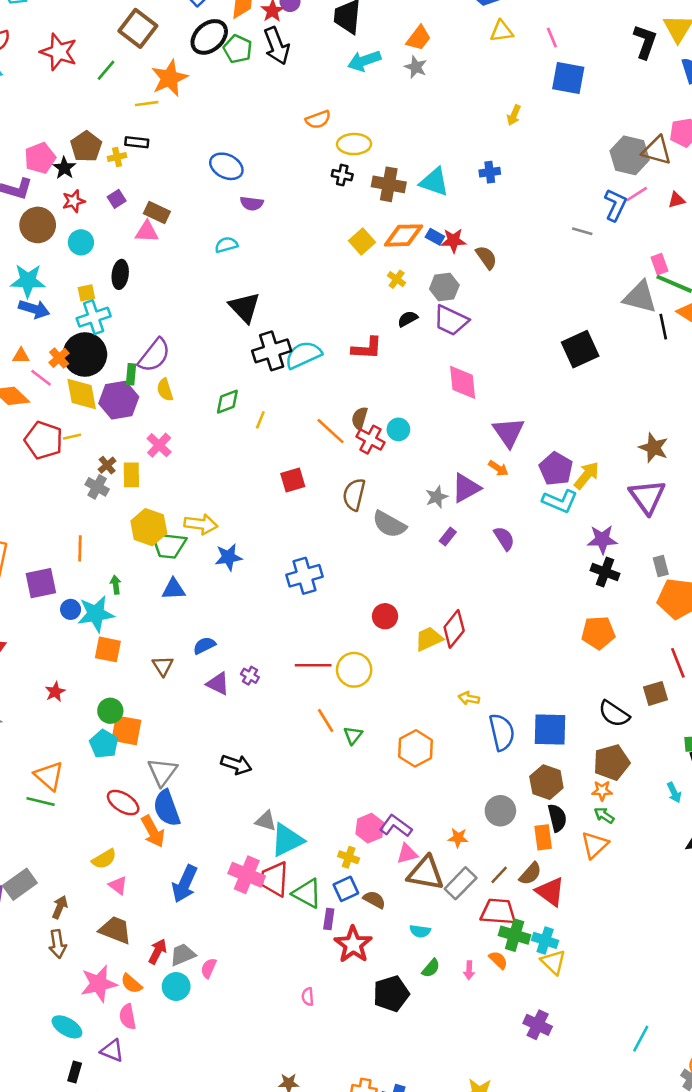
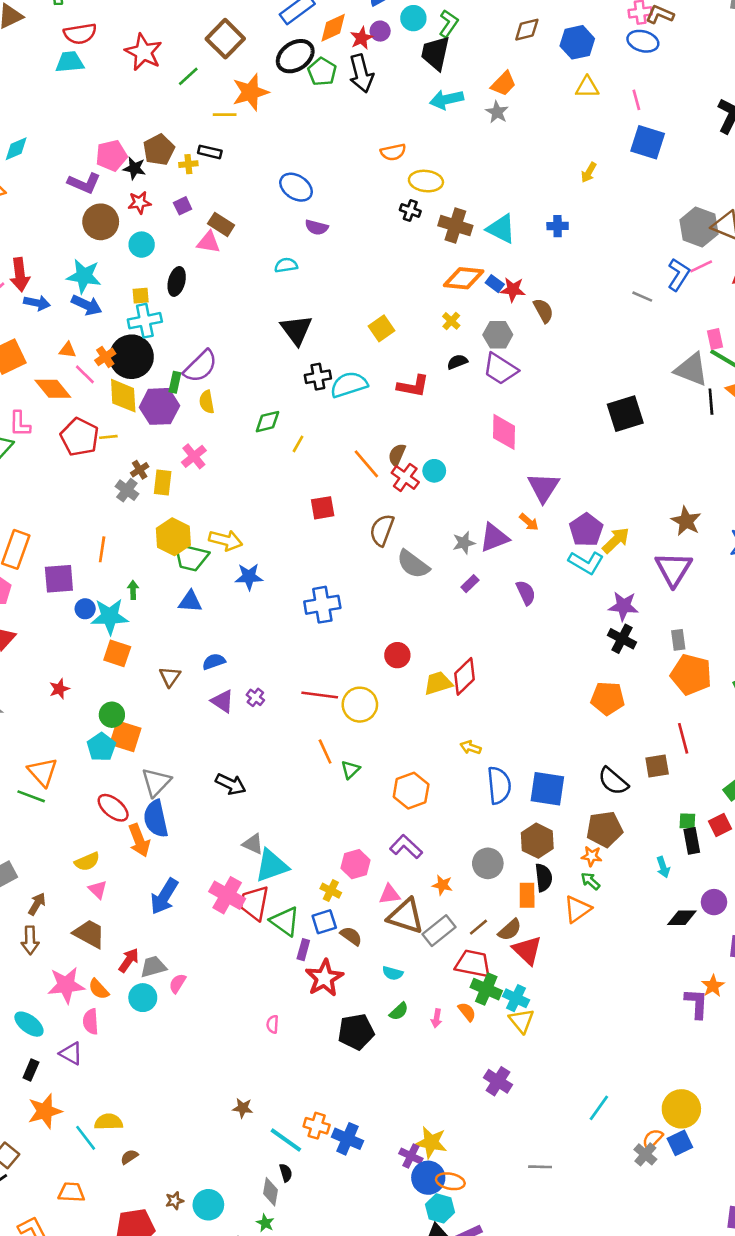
black star: (64, 168) -> (134, 168), turned -30
yellow square: (362, 241) -> (382, 328), moved
black cross: (272, 351) -> (318, 377), size x0.7
purple L-shape: (396, 826) -> (406, 847), moved

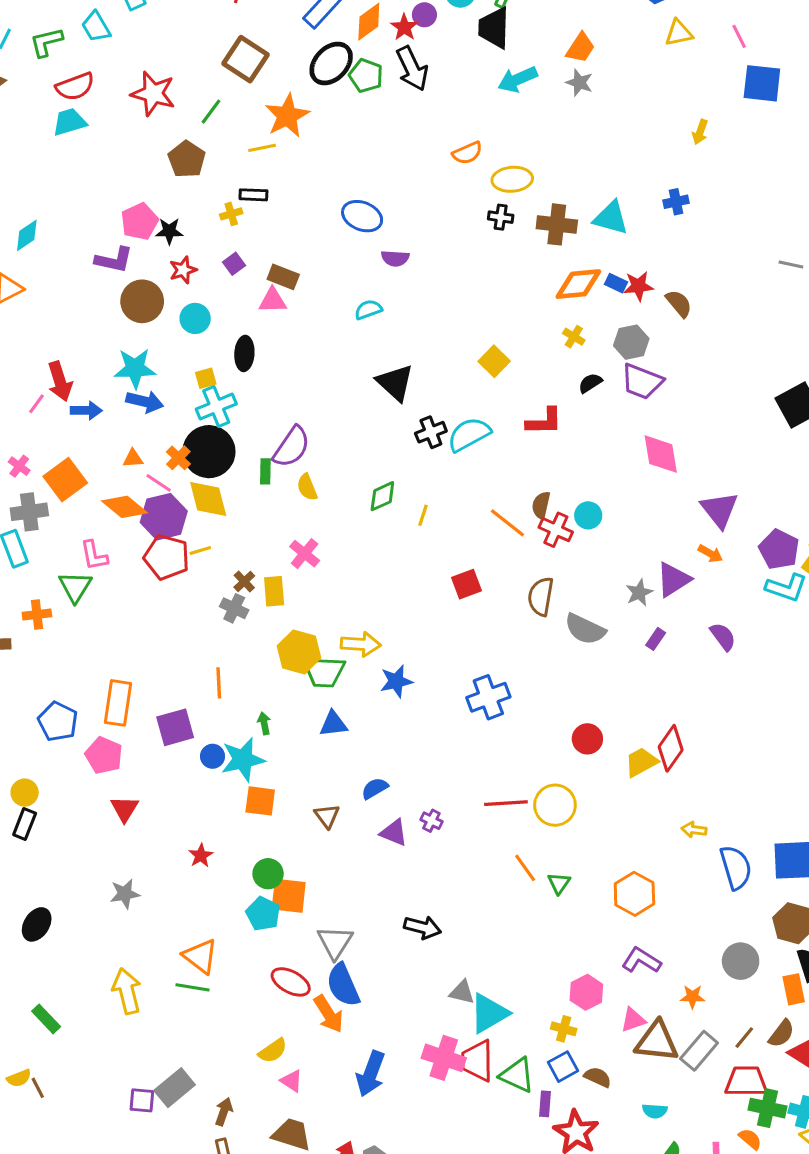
brown pentagon: (159, 150) -> (187, 159), moved
purple hexagon: (159, 406) -> (164, 517), moved

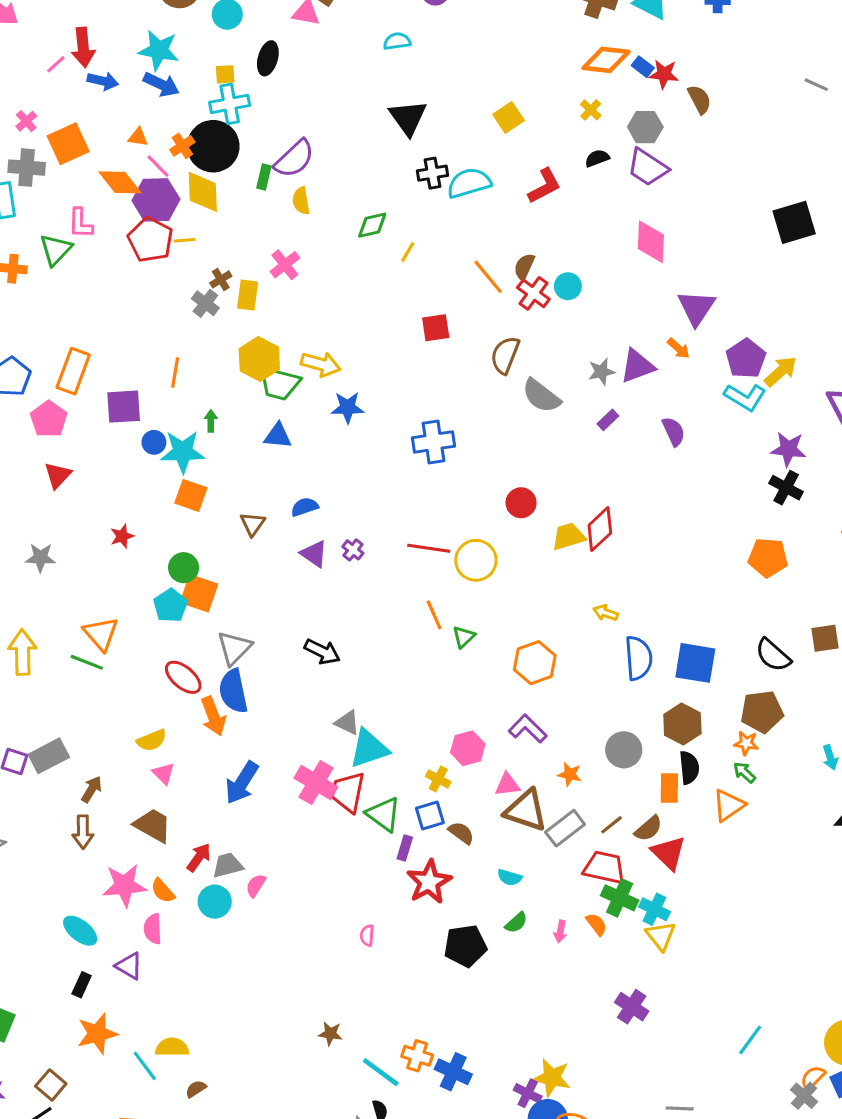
red L-shape: (544, 421) -> (544, 186), turned -39

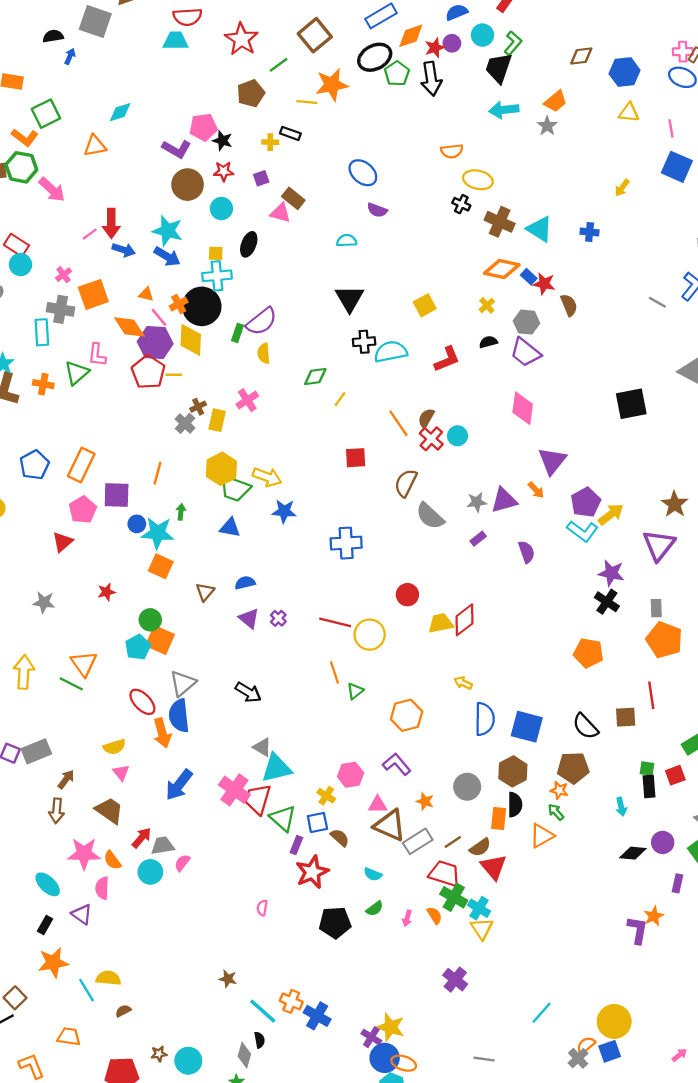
pink pentagon: (49, 419) -> (83, 510), moved

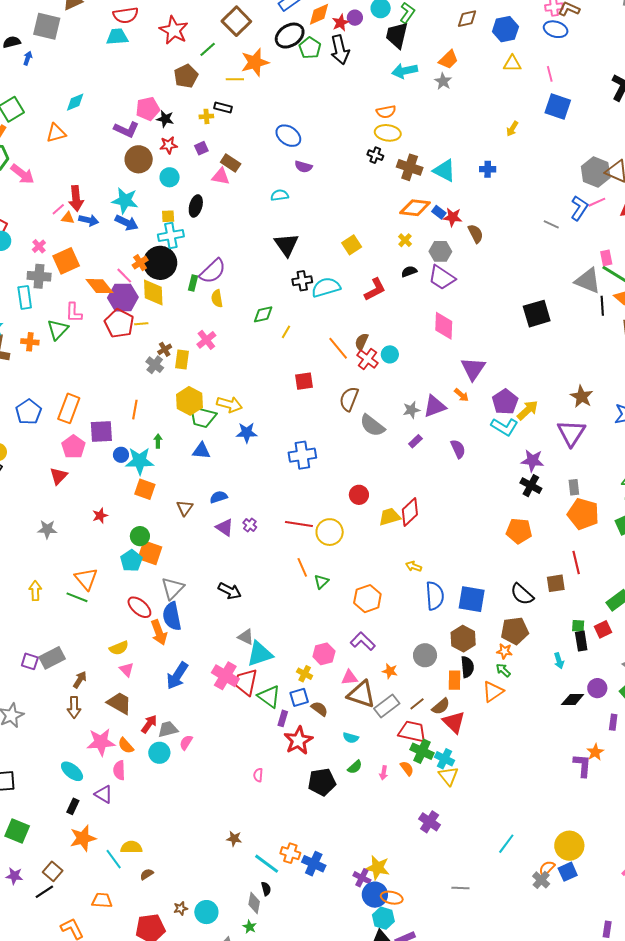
orange semicircle: (452, 151) -> (386, 112), moved
orange triangle: (146, 294) -> (68, 218), moved
yellow arrow: (24, 672) -> (35, 591), size x0.7

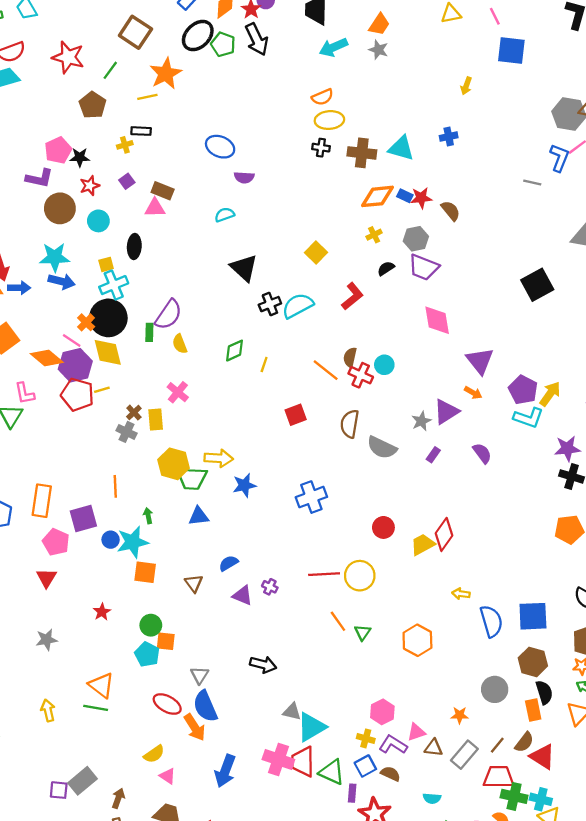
yellow cross: (405, 240) -> (374, 235), turned 32
orange square: (150, 553) -> (166, 641), size x0.7
gray triangle: (173, 588) -> (199, 675), size x0.7
purple L-shape: (363, 641) -> (393, 745), moved
brown triangle: (361, 694) -> (434, 748), size x0.6

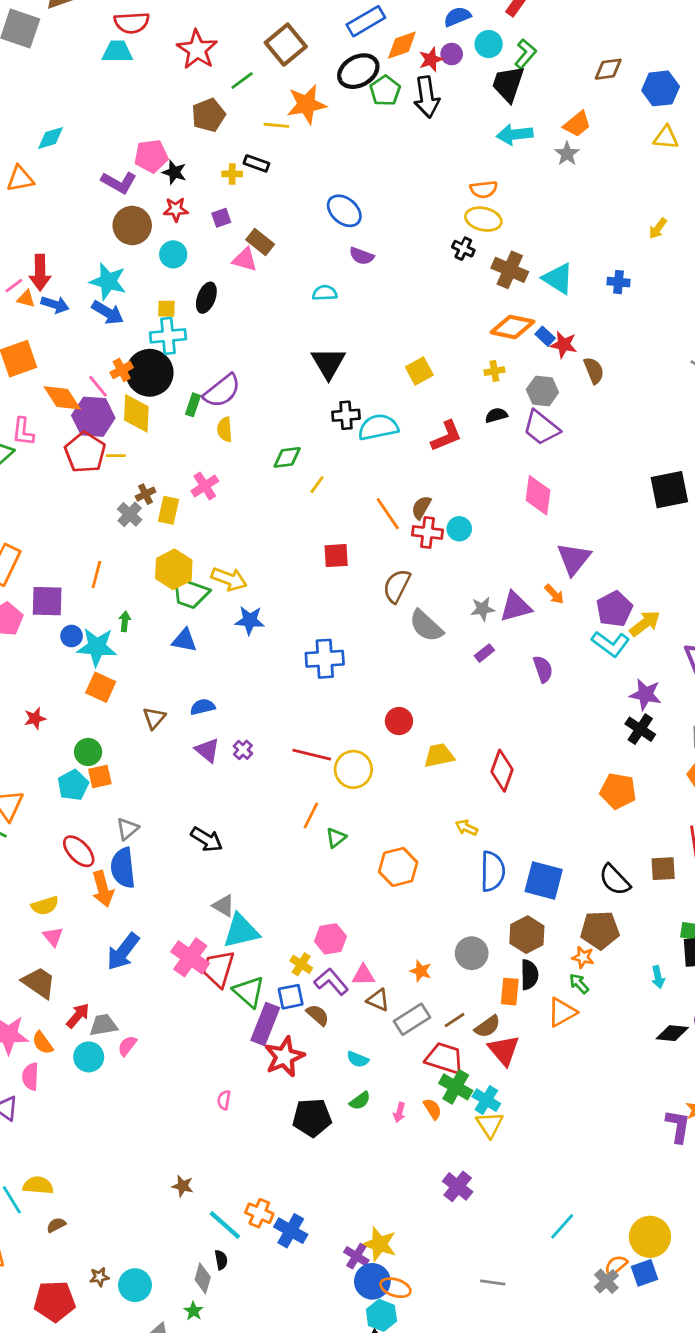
red cross: (361, 375) -> (427, 532), turned -35
red diamond: (444, 534) -> (502, 771), moved, turned -32
orange line: (338, 621) -> (311, 815), turned 45
orange square: (166, 641) -> (100, 776), turned -36
purple rectangle: (352, 793) -> (265, 1024), size x1.8

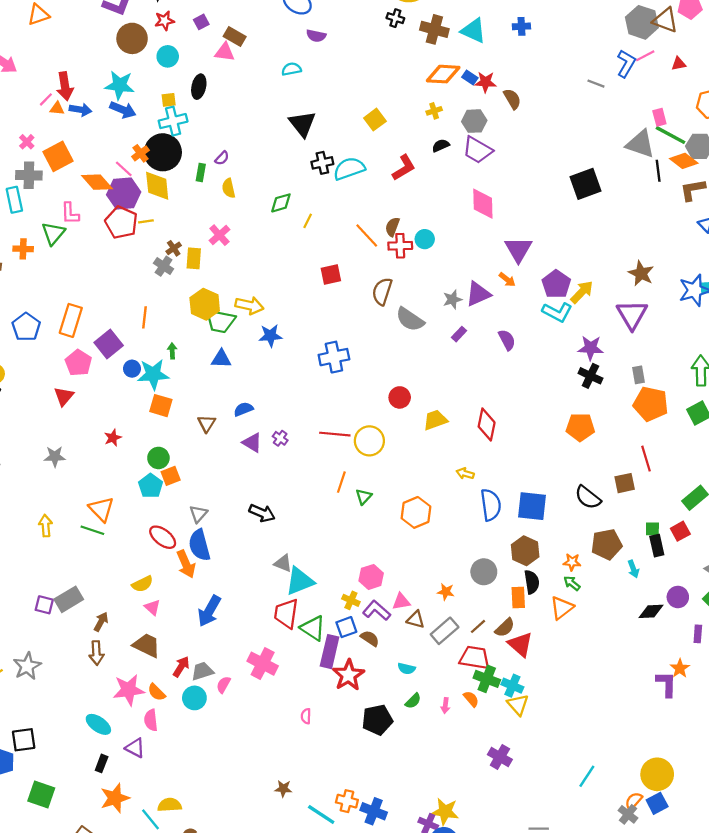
purple semicircle: (222, 391) -> (222, 158), size x0.5
purple square: (47, 601) -> (109, 344), turned -32
brown pentagon: (600, 930) -> (607, 544), moved
pink cross: (190, 957) -> (263, 664), moved

